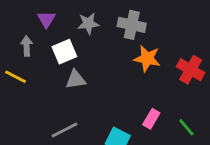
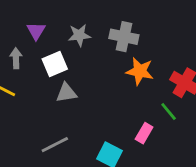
green line: (186, 127) -> (169, 112), moved

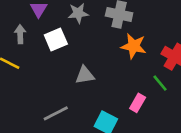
gray triangle: (66, 93) -> (85, 75), moved

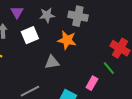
orange star: (134, 46) -> (67, 40), moved

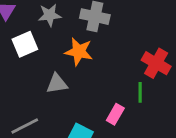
green line: (109, 68) -> (140, 92), turned 40

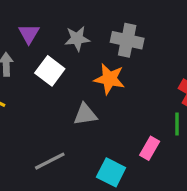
white square: (25, 44) -> (50, 71), turned -30

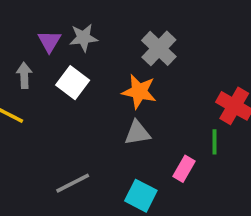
gray star: (77, 39) -> (83, 38), moved
gray cross: (127, 40) -> (159, 48), turned 32
gray triangle: (85, 114) -> (137, 133), moved

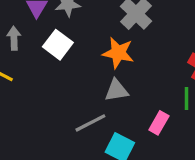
gray line: (73, 183) -> (90, 123), moved

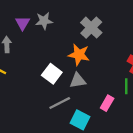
white square: (58, 45) -> (52, 74), moved

